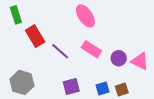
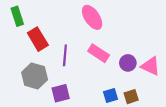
purple line: (60, 51) -> (65, 55), turned 54
gray hexagon: (22, 82) -> (35, 76), moved
purple square: (71, 86) -> (61, 93), moved

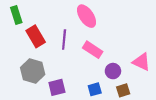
purple line: (65, 55) -> (64, 39), moved
purple circle: (128, 63) -> (113, 71), moved
blue square: (110, 95) -> (95, 89), moved

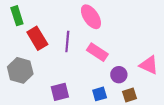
gray hexagon: (33, 71) -> (20, 70), moved

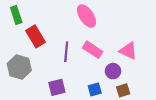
purple line: (67, 41) -> (66, 52), moved
pink triangle: (149, 65) -> (128, 51), moved

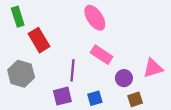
pink triangle: (128, 51) -> (153, 68), moved, turned -42
purple line: (66, 52) -> (72, 70), moved
blue square: (95, 89) -> (95, 98), moved

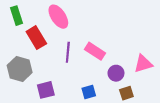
pink ellipse: (95, 18) -> (58, 17), moved
purple line: (72, 70) -> (68, 52), moved
purple square: (62, 96) -> (46, 90), moved

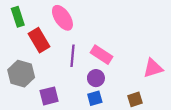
purple circle: (116, 73) -> (96, 78), moved

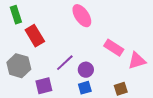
pink ellipse: (62, 18) -> (82, 16), moved
pink rectangle: (102, 55) -> (114, 48), moved
purple line: (72, 56) -> (65, 63), moved, turned 42

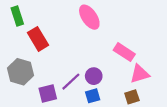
pink triangle: (137, 61) -> (140, 74), moved
purple line: (65, 63) -> (71, 82), moved

